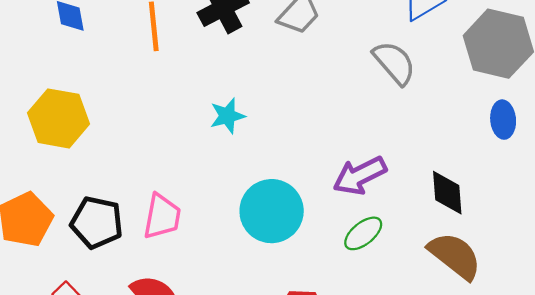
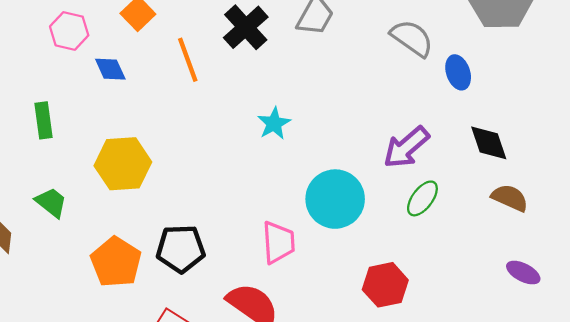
blue ellipse: (503, 120) -> (458, 72), moved
pink trapezoid: (162, 216) -> (278, 242), moved
brown semicircle: (455, 256) -> (510, 198), size x0.7

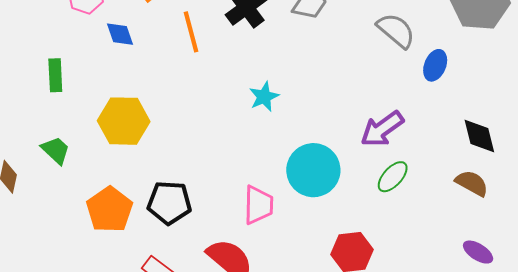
blue ellipse: (458, 72) -> (435, 65), turned 36
black diamond: (489, 143) -> (479, 136), moved

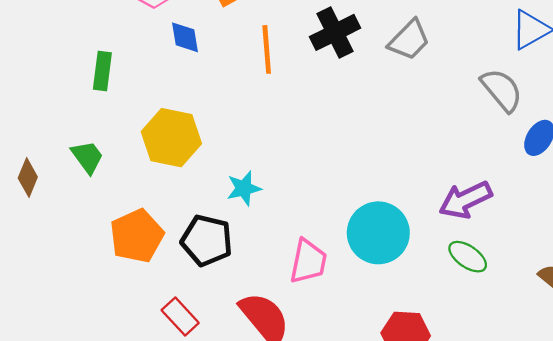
cyan star: (264, 97) -> (244, 188), moved
green ellipse: (393, 177) -> (468, 257), turned 72

